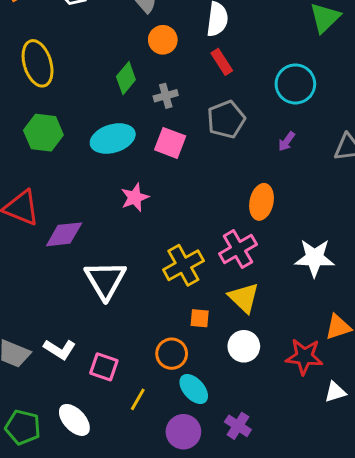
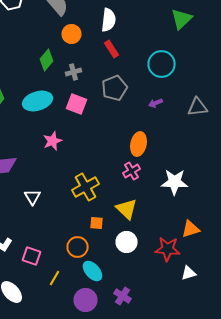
purple arrow: (287, 141) -> (156, 103), turned 32
pink cross: (238, 249) -> (132, 171), moved, size x0.7
white triangle: (105, 280) -> (32, 197), size x0.6

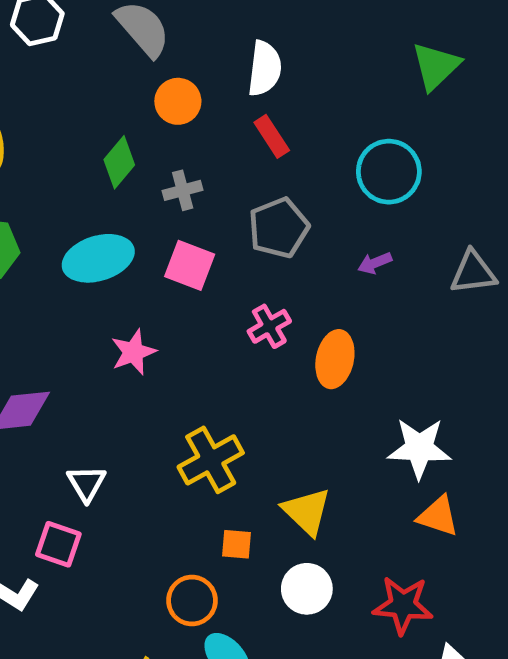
pink cross: (132, 171) -> (269, 326), moved
orange triangle: (190, 229) -> (438, 516), moved, turned 36
pink square: (32, 256) -> (58, 544), moved

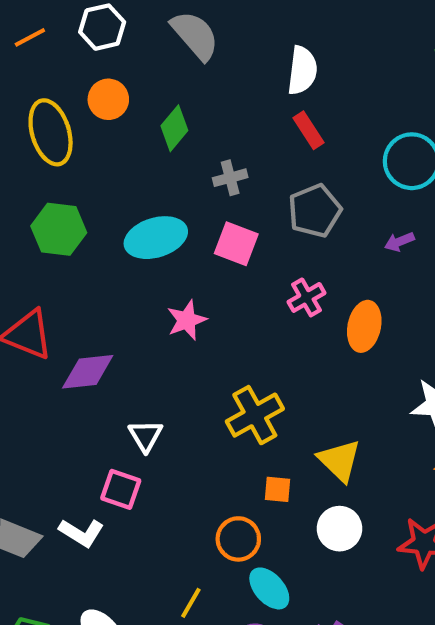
orange circle: (178, 101) -> (108, 99), moved
green diamond: (119, 162) -> (174, 128), moved

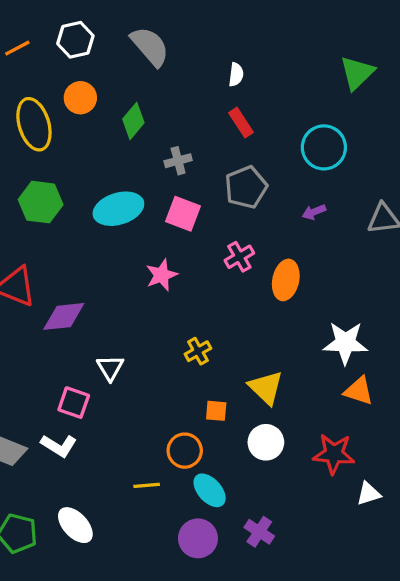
white semicircle: (302, 70) -> (236, 75), size x0.6
pink star: (187, 320) -> (162, 275), moved
yellow cross: (255, 415) -> (198, 351), size x0.6
pink square: (121, 489) -> (74, 403), moved
yellow line: (191, 603) -> (147, 485), moved, turned 55

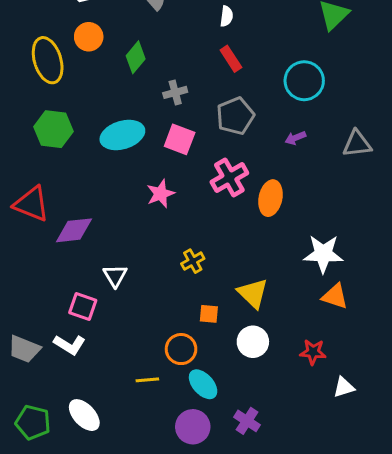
pink cross: (239, 257) -> (229, 178), size x1.4
red star: (334, 454) -> (313, 352), size x0.7

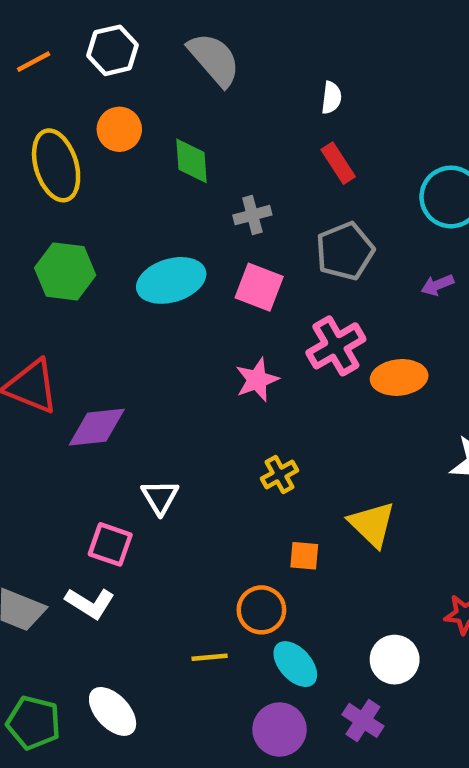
green diamond: (136, 57) -> (191, 161), turned -44
pink star: (161, 194) -> (257, 380), moved
orange ellipse: (270, 198) -> (399, 377), turned 72
white circle: (253, 342) -> (395, 660), moved

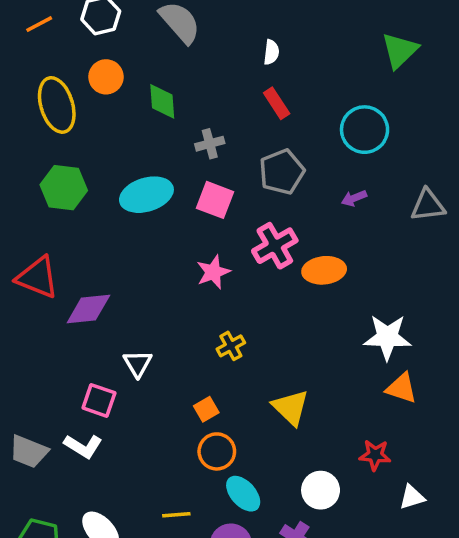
yellow triangle: (372, 524) -> (291, 407), moved
orange square: (304, 556) -> (206, 409), moved, turned -35
yellow line: (210, 657) -> (176, 515), moved

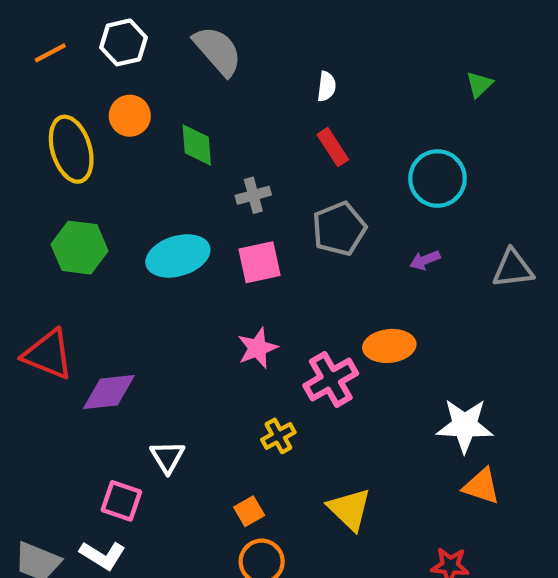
green triangle: (400, 50) -> (479, 84), size x0.6
pink square: (215, 200) -> (260, 262), turned -33
pink cross: (275, 246) -> (331, 379), moved

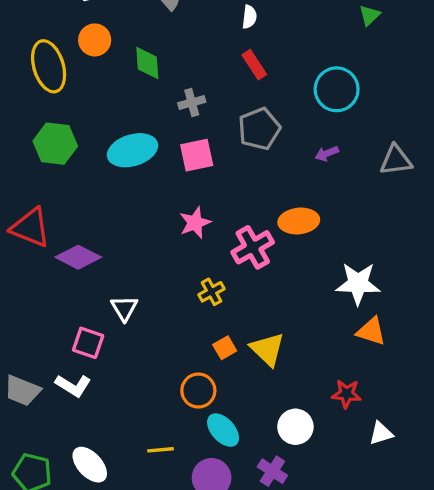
purple diamond: (109, 392) -> (78, 257), turned 33
orange square: (249, 511) -> (225, 348), moved

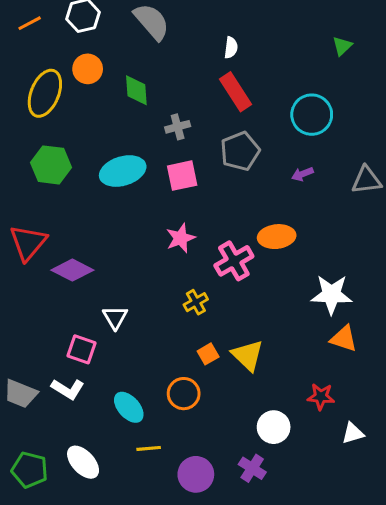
red rectangle: (254, 65) -> (235, 92), size x1.4
yellow ellipse: (49, 66) -> (45, 93), turned 39
red triangle: (30, 228) -> (28, 243), turned 48
cyan ellipse: (223, 430) -> (129, 407), moved

